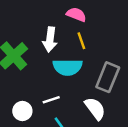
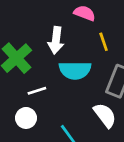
yellow line: (81, 41) -> (104, 42), moved
white line: (51, 100) -> (37, 91), moved

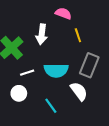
cyan semicircle: (75, 70) -> (56, 71), moved

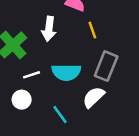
white semicircle: (79, 91) -> (94, 97), turned -96

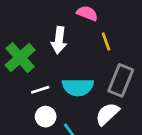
white circle: (22, 100) -> (46, 117), moved

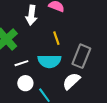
white arrow: (59, 40) -> (31, 15), moved
yellow line: (106, 41) -> (56, 38), moved

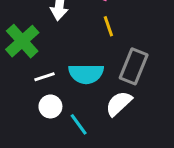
yellow line: (56, 38) -> (108, 26), moved

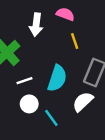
cyan semicircle: (86, 74) -> (57, 78), turned -72

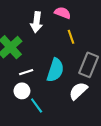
white circle: (29, 104) -> (22, 91), moved
cyan line: (51, 118) -> (37, 106), moved

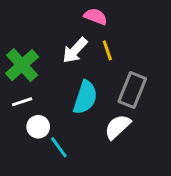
white arrow: (37, 22) -> (75, 50), moved, turned 36
white line: (26, 72) -> (22, 102), moved

